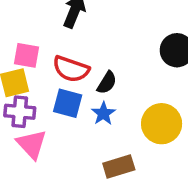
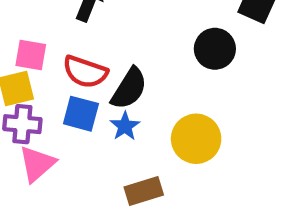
black semicircle: (107, 83) -> (129, 89), size x1.5
pink triangle: (32, 144) -> (37, 164), turned 32

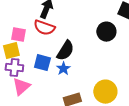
red semicircle: (85, 72) -> (44, 28), moved
yellow circle: (196, 139) -> (105, 92), moved

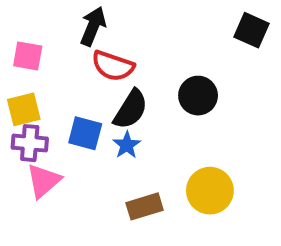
red semicircle: (44, 28) -> (113, 66), moved
black circle: (106, 32) -> (198, 96), moved
pink square: (18, 35) -> (28, 56), moved

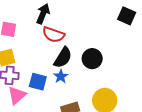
black circle: (198, 96) -> (92, 59), moved
blue square: (85, 133) -> (38, 82), moved

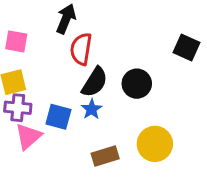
black square: (127, 16) -> (187, 47), moved
red semicircle: (53, 35) -> (81, 49), turned 80

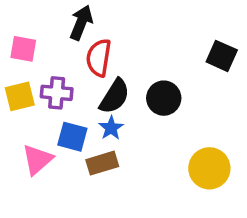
purple cross: (18, 108) -> (57, 93), moved
yellow circle: (155, 144) -> (209, 168), moved
brown rectangle: (105, 156) -> (102, 163), moved

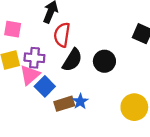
blue star: (111, 128) -> (80, 101), moved
blue square: (72, 137) -> (45, 86), turned 30
pink triangle: (37, 160) -> (30, 75), moved

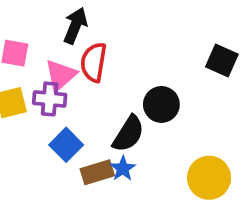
black semicircle: (72, 60) -> (128, 134), moved
pink triangle: (30, 75) -> (61, 75), moved

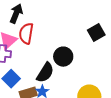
black square: (222, 60) -> (96, 33), turned 36

